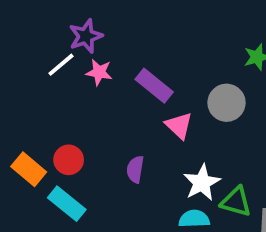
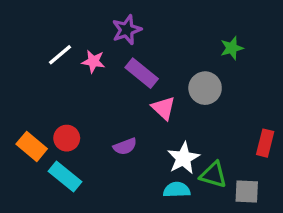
purple star: (86, 36) -> (127, 30), moved
purple semicircle: (135, 169) -> (125, 146), turned -120

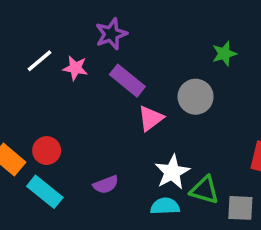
pink triangle: (163, 108) -> (151, 118), turned 40
purple semicircle: (125, 146) -> (106, 185), moved

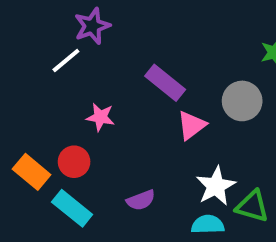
purple star: (111, 34) -> (92, 26), moved
pink star: (75, 68) -> (100, 117), moved

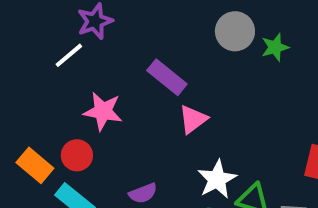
gray circle: (242, 101) -> (235, 31), moved
pink star: (100, 117) -> (103, 111), size x1.4

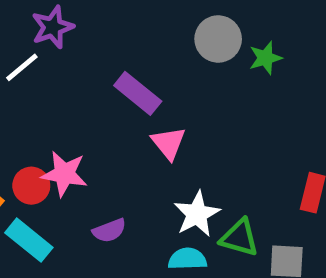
pink star: (103, 111) -> (64, 174), moved
pink triangle: (193, 119) -> (168, 143), turned -32

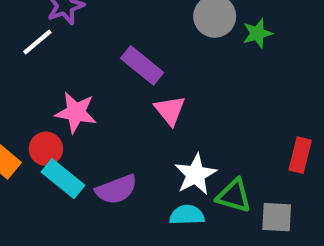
pink star: (64, 174) -> (76, 112), moved
purple semicircle: (109, 231) -> (116, 189), size x1.4
cyan rectangle: (29, 240) -> (63, 179), moved

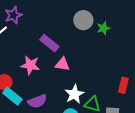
pink triangle: (170, 110) -> (62, 64), turned -42
pink star: (76, 112) -> (30, 65), moved

